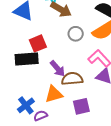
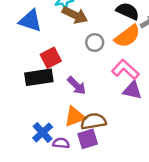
brown semicircle: (72, 79) -> (93, 121), moved
purple square: (81, 106) -> (88, 139), moved
purple semicircle: (41, 116) -> (61, 143), turned 32

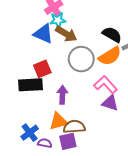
blue triangle: (30, 21) -> (43, 34), moved
gray circle: (95, 43) -> (81, 59), size x1.6
purple arrow: (77, 86) -> (62, 95), turned -138

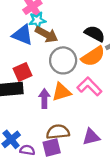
purple triangle: (110, 103) -> (91, 137), moved, turned -30
orange triangle: (58, 121) -> (62, 92), moved

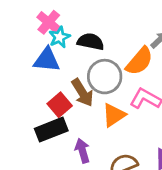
brown arrow: (47, 34) -> (82, 93), moved, turned 45
black semicircle: (95, 34) -> (91, 42), moved
purple arrow: (44, 99) -> (82, 151), moved

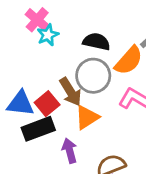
black semicircle: (91, 42) -> (96, 42), moved
blue triangle: (47, 60) -> (20, 104), moved
orange triangle: (114, 115) -> (87, 117), moved

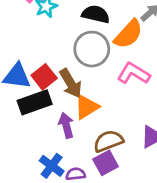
brown arrow: (70, 92) -> (71, 83), moved
orange triangle: (87, 117) -> (87, 107), moved

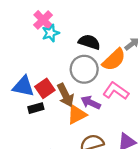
black rectangle: (35, 102) -> (36, 108), size x0.6
purple arrow: (66, 125) -> (91, 103), moved, turned -54

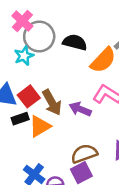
cyan star: (51, 33) -> (24, 56), moved
gray circle: (84, 69) -> (39, 37), moved
orange triangle: (77, 115) -> (40, 126), moved

